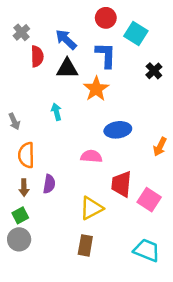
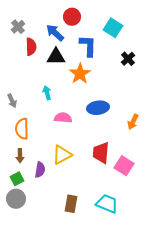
red circle: (106, 18) -> (72, 17), moved
pink semicircle: (91, 156) -> (63, 118), moved
purple semicircle: (49, 184) -> (40, 170), moved
yellow triangle: (91, 208) -> (62, 155), moved
cyan trapezoid: (147, 250) -> (107, 204), moved

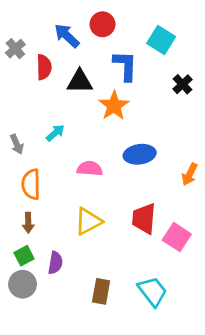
gray cross: (18, 27) -> (15, 49), moved
blue arrow: (55, 33) -> (67, 36), moved
cyan arrow: (47, 93) -> (55, 133), moved, turned 64
purple semicircle: (40, 170) -> (55, 263), moved
cyan trapezoid: (107, 204) -> (152, 291), turned 30

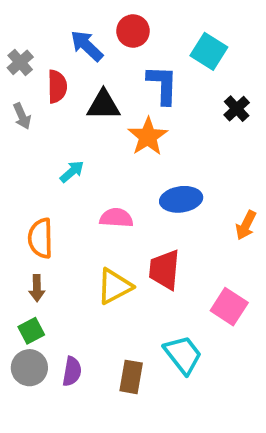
gray arrow: (17, 144) -> (22, 116), moved
red trapezoid: (144, 219) -> (164, 270), moved
purple semicircle: (55, 263) -> (72, 371), moved
cyan trapezoid: (152, 291) -> (183, 355), moved

